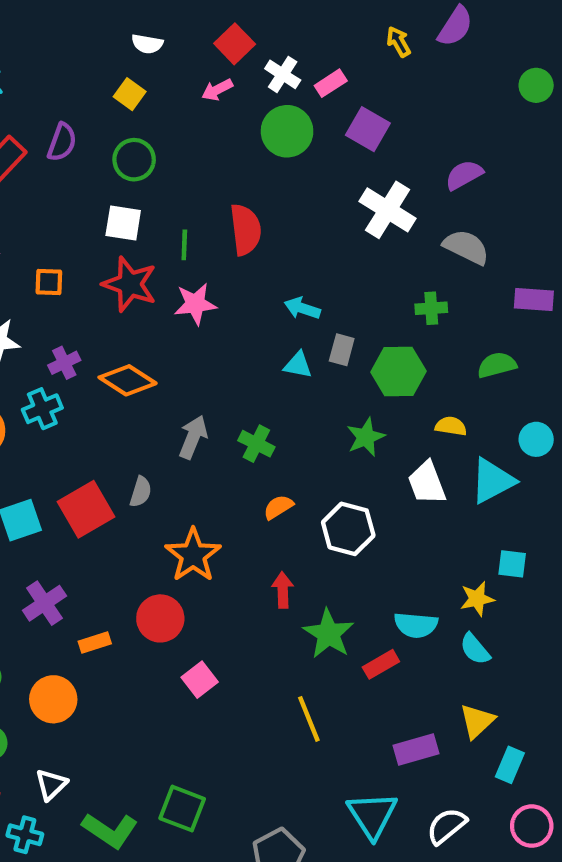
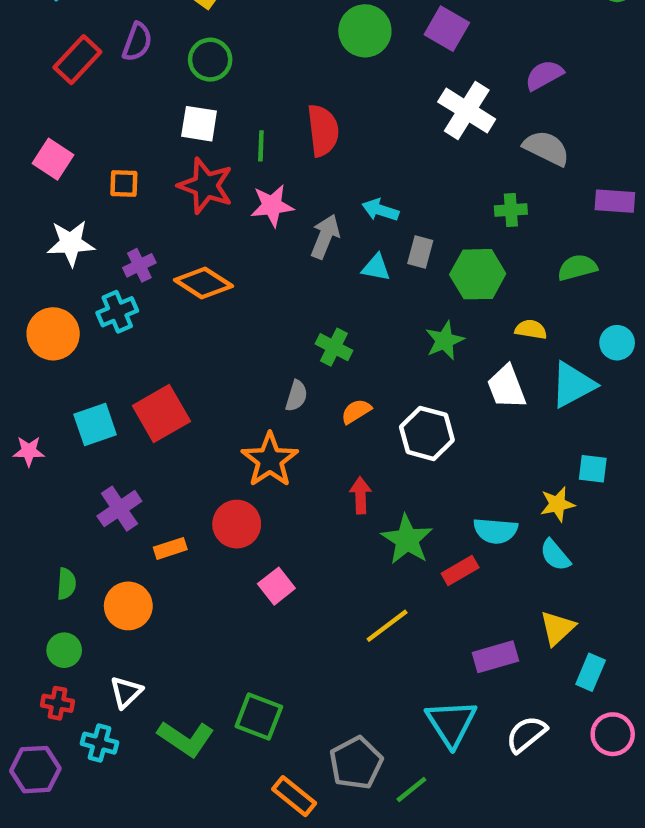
gray arrow: (193, 437) -> (325, 237), moved
gray semicircle: (141, 492) -> (296, 396), moved
yellow line: (309, 719) -> (387, 626), turned 75

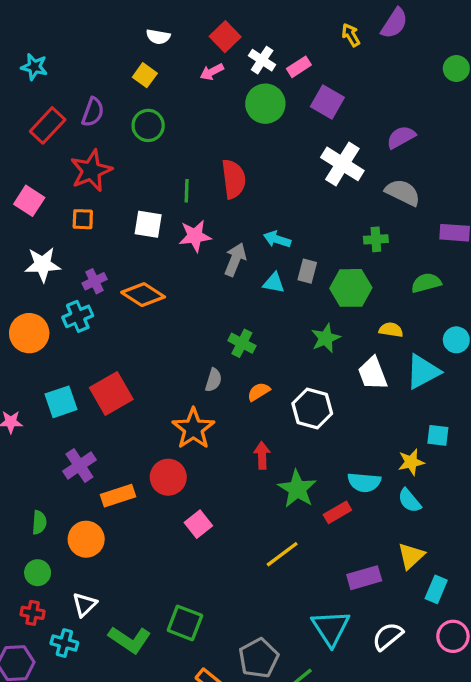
white square: (199, 124) -> (148, 224), moved
red star: (206, 186) -> (91, 171), moved, turned 30
orange rectangle: (170, 548) -> (118, 496), size x1.4

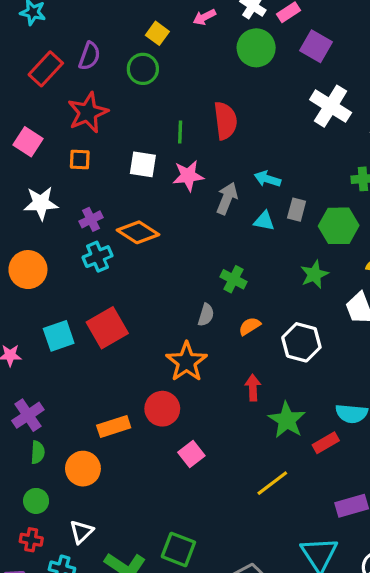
yellow square: (145, 75) -> (157, 33), moved
cyan cross: (78, 316) -> (98, 257), moved
purple cross: (79, 465) -> (28, 415), moved

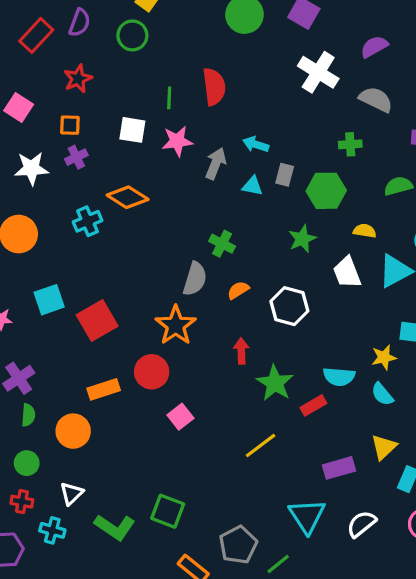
red star: (88, 113) -> (78, 79), size x0.7
purple cross: (91, 219) -> (76, 157), moved
gray semicircle: (206, 315) -> (195, 279), size x1.5
red square: (107, 328) -> (97, 321), moved

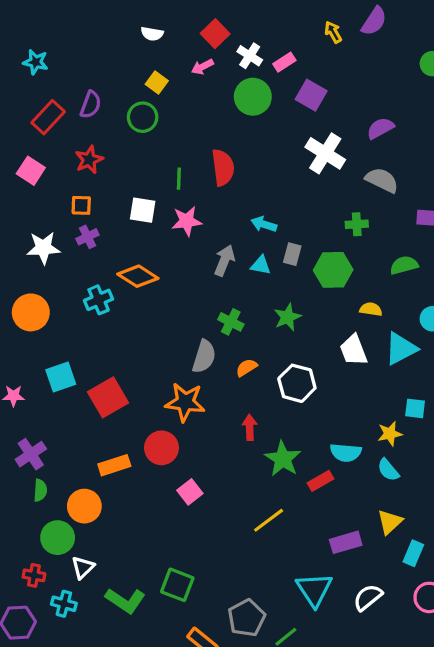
pink square: (19, 108) -> (31, 171), moved
gray arrow: (216, 164) -> (224, 260), moved
green star: (302, 239) -> (287, 317), moved
orange star: (176, 325) -> (185, 402), turned -30
green circle: (27, 463) -> (58, 538), moved, size x1.4

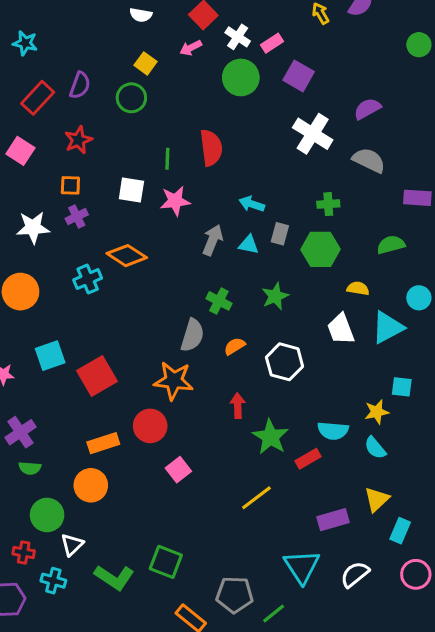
green cross: (357, 224) -> (328, 204), moved
green semicircle: (40, 490) -> (30, 468), turned 90
orange circle: (84, 506) -> (91, 485), moved
gray pentagon: (247, 618) -> (235, 595), turned 30

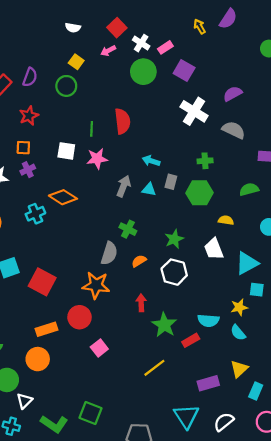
green star: (275, 296) -> (174, 239), moved
cyan triangle: (388, 327) -> (247, 263), moved
red square: (97, 376) -> (42, 282), turned -32

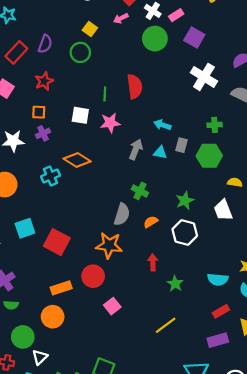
green star: (164, 325) -> (175, 284), size x0.7
red rectangle: (191, 340) -> (221, 311), moved

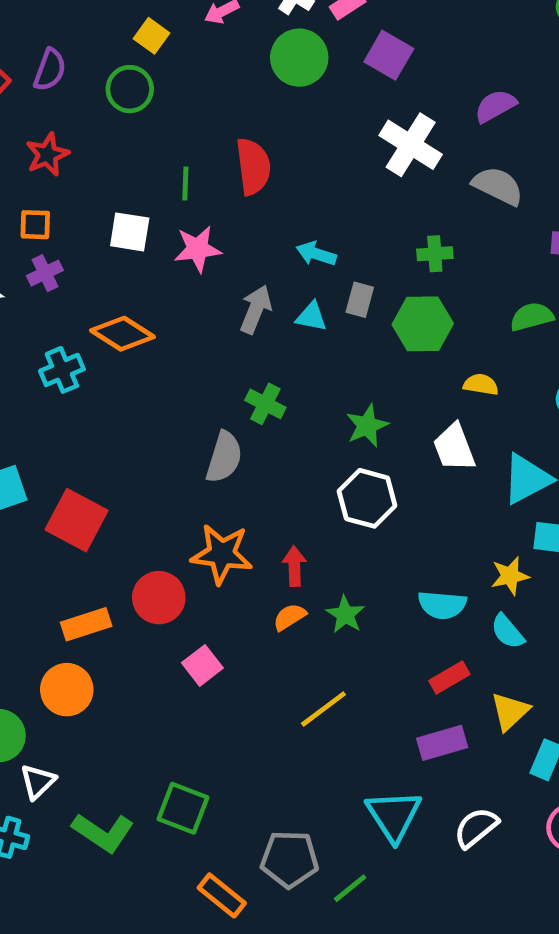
orange semicircle: (151, 222) -> (290, 617), moved
orange star: (109, 245) -> (222, 554), moved

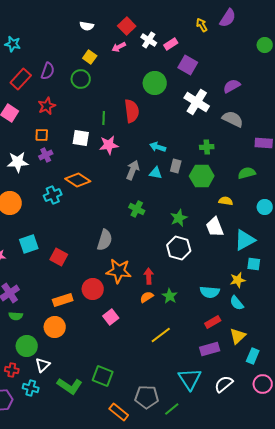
green circle: (299, 58) -> (155, 83), moved
gray semicircle: (224, 457) -> (105, 240), moved
red square: (76, 520) -> (59, 257), size x0.7

